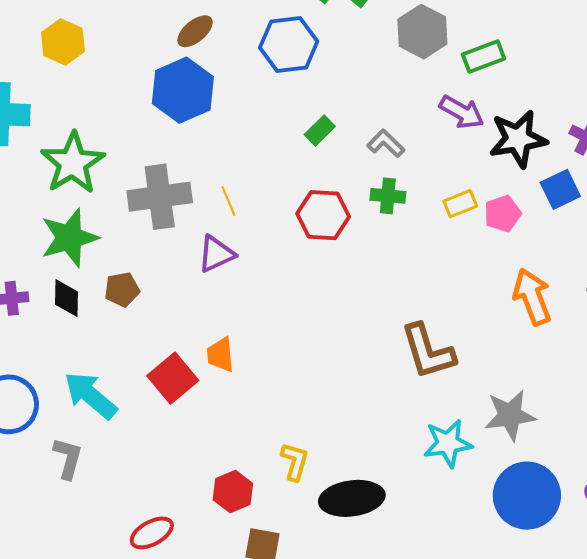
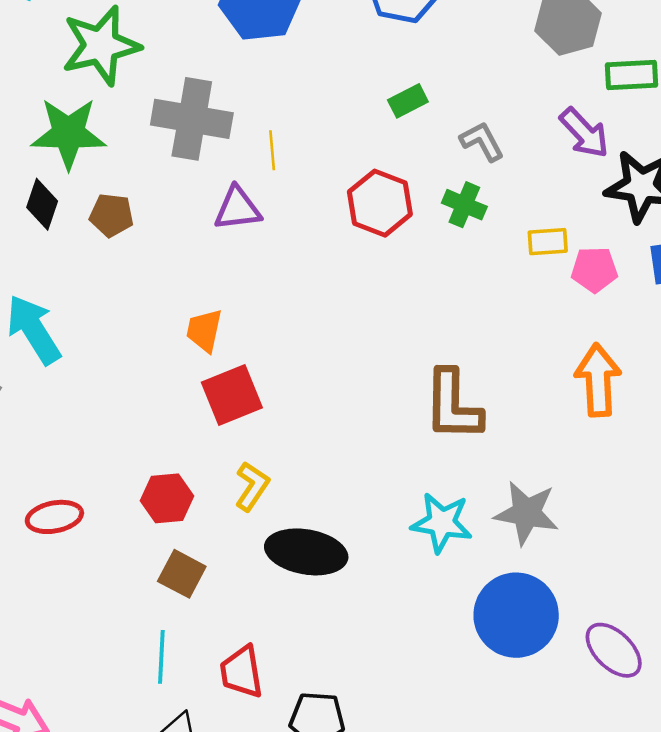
red square: (173, 378) -> (232, 395), moved

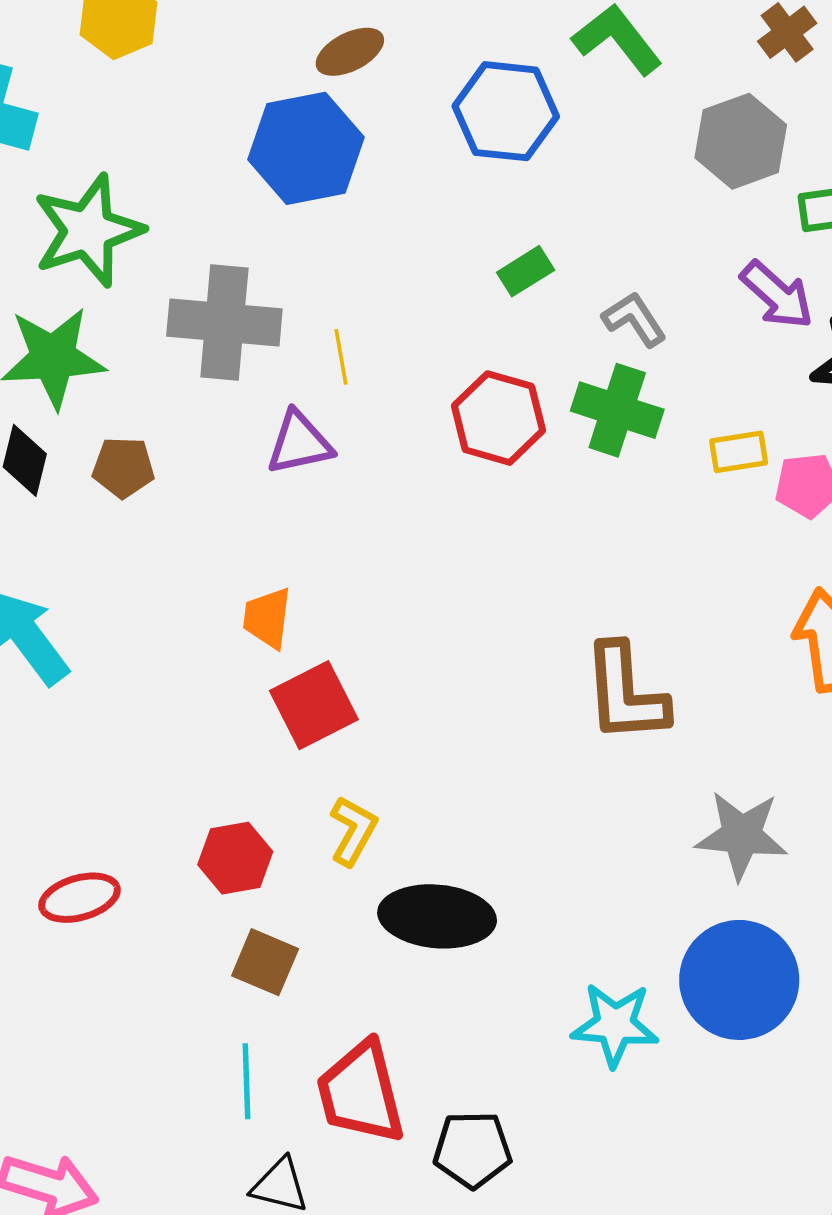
green cross: (464, 205) -> (617, 410), size x1.4
cyan star: (442, 523) -> (615, 1025), moved
red trapezoid: (242, 672) -> (361, 1093), size x1.4

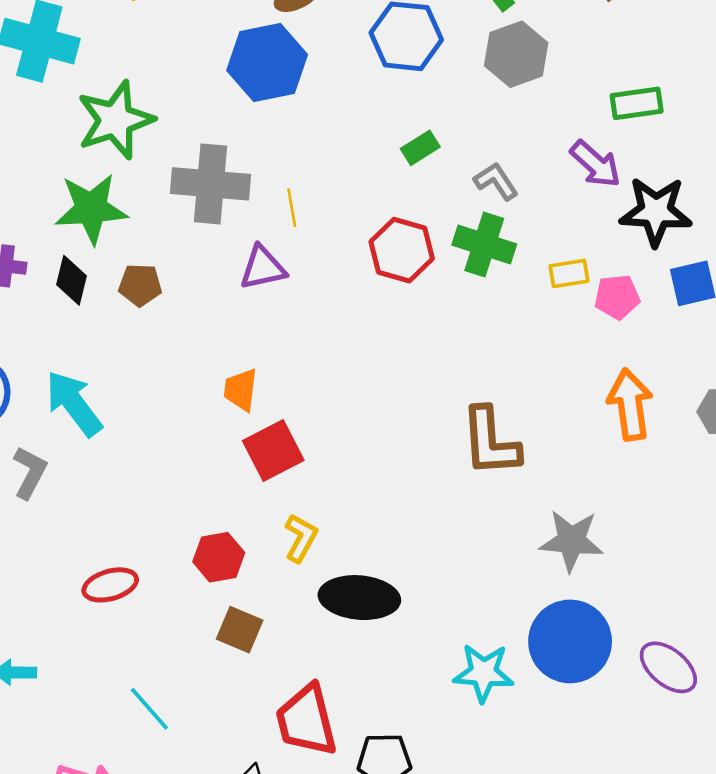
gray hexagon: (741, 141) -> (516, 54), moved
cyan line: (246, 1081) -> (149, 709), moved, turned -39

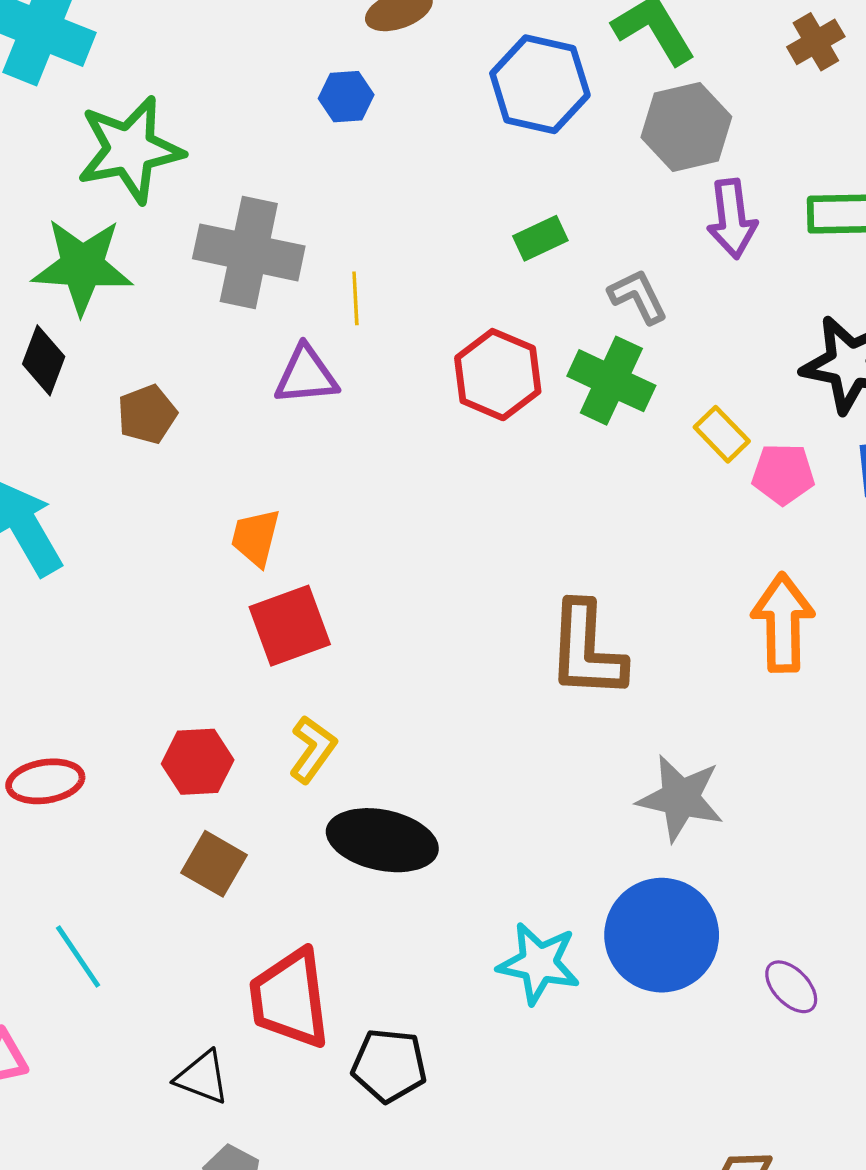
blue hexagon: (267, 63) -> (346, 97), size x0.5
purple arrow: (595, 164) -> (732, 219), moved, turned 34
yellow rectangle: (569, 273) -> (722, 434), turned 48
brown pentagon: (140, 285) -> (147, 414), moved, turned -30
purple ellipse: (668, 667) -> (791, 987), size x0.7

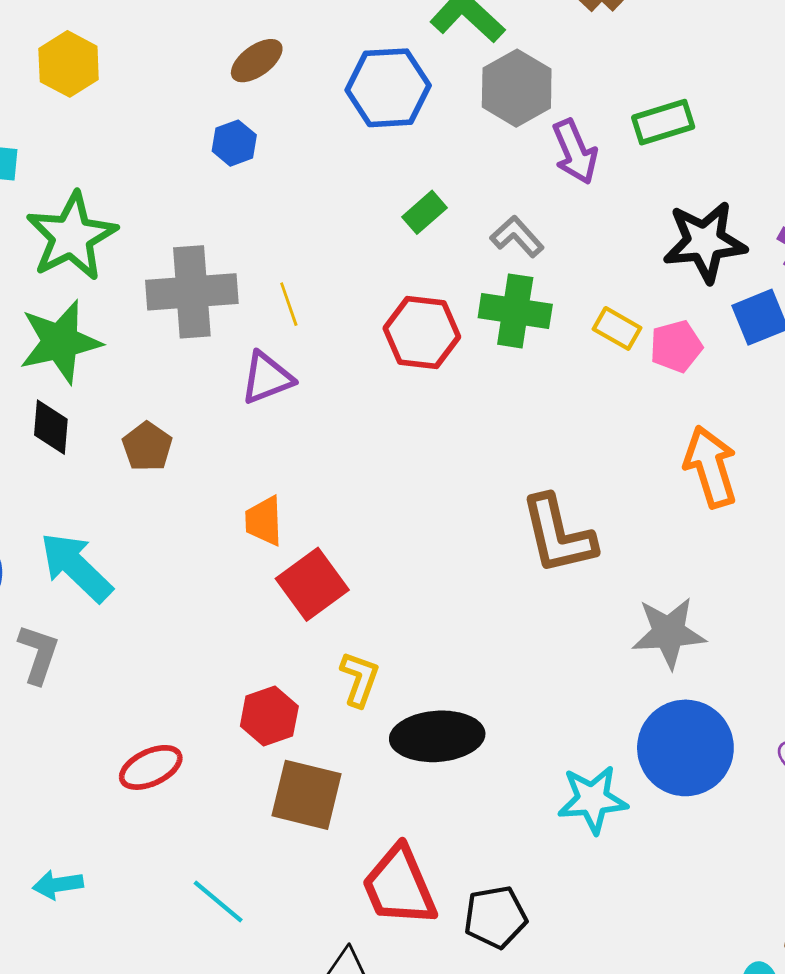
brown square: (214, 864) -> (306, 795), size x1.4

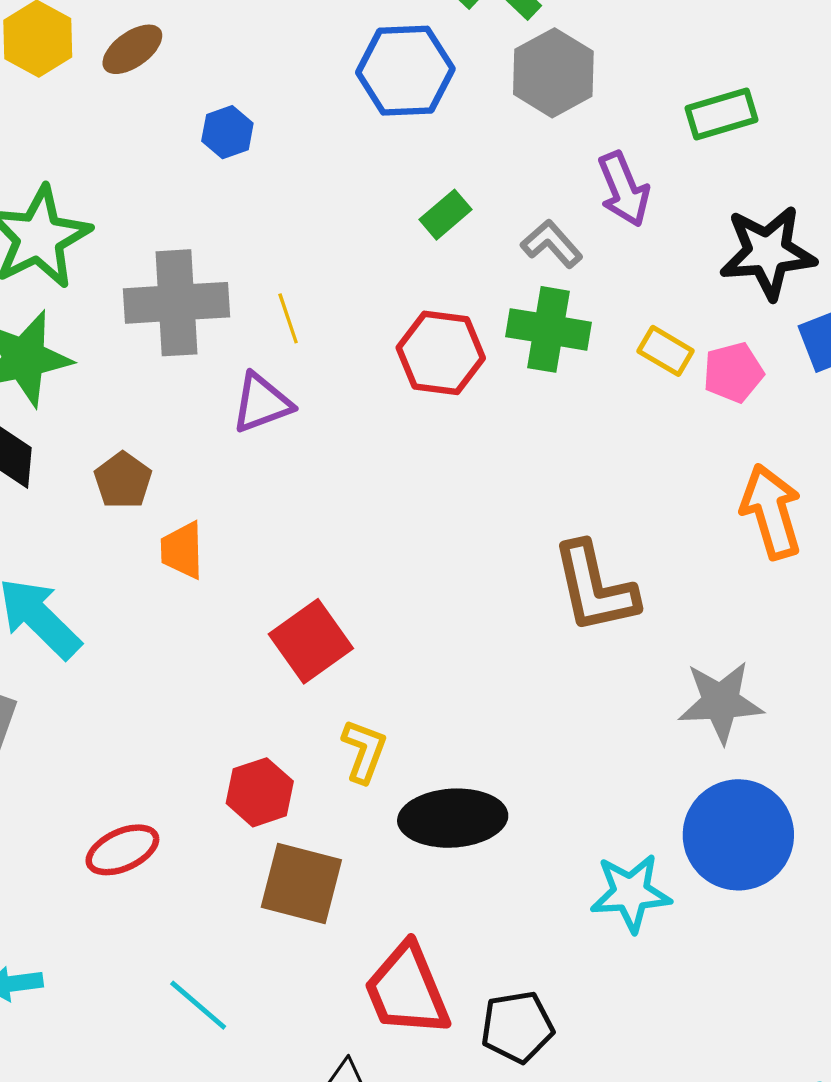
brown ellipse: (257, 61) -> (132, 49), moved
purple arrow: (575, 152) -> (624, 189), moved
orange trapezoid: (264, 521) -> (182, 550), moved

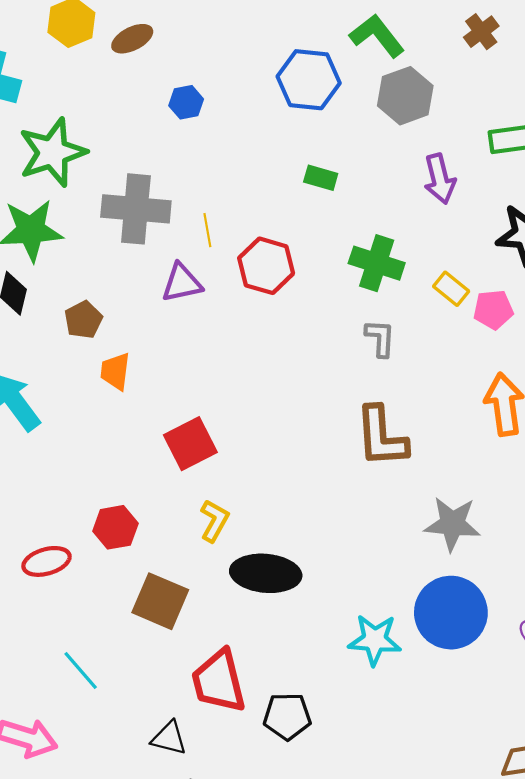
green rectangle: (445, 215) -> (321, 178), turned 48
gray L-shape: (552, 244) -> (380, 338), moved, turned 36
red hexagon: (441, 353) -> (266, 266), moved
red hexagon: (260, 792) -> (115, 527), moved

